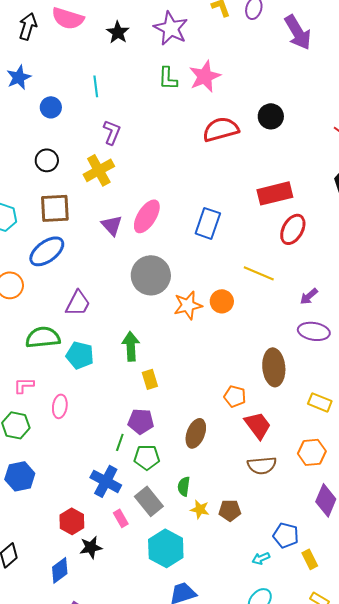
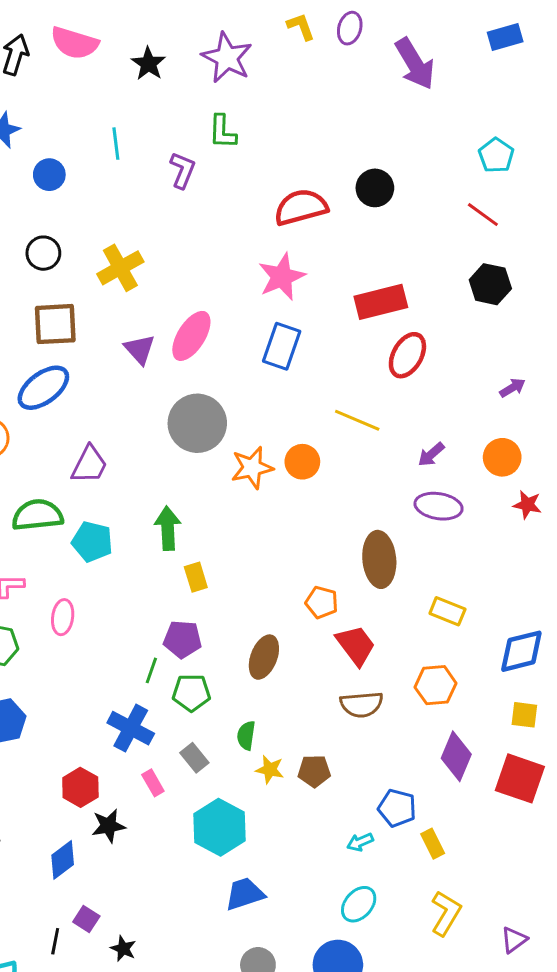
pink star: (205, 76) -> (282, 277), moved
purple L-shape: (112, 132) -> (182, 170), moved
gray rectangle: (149, 501) -> (194, 758), size x0.7

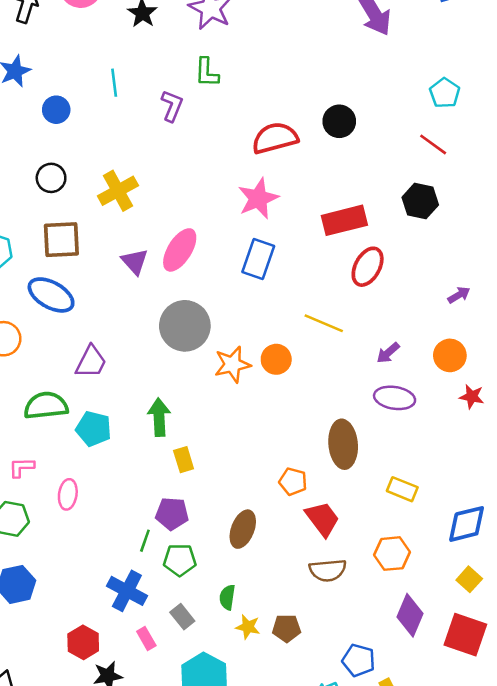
black hexagon: (490, 284) -> (420, 201), moved
blue ellipse: (43, 388) -> (51, 295), turned 66
yellow square: (524, 715) -> (469, 579), turned 35

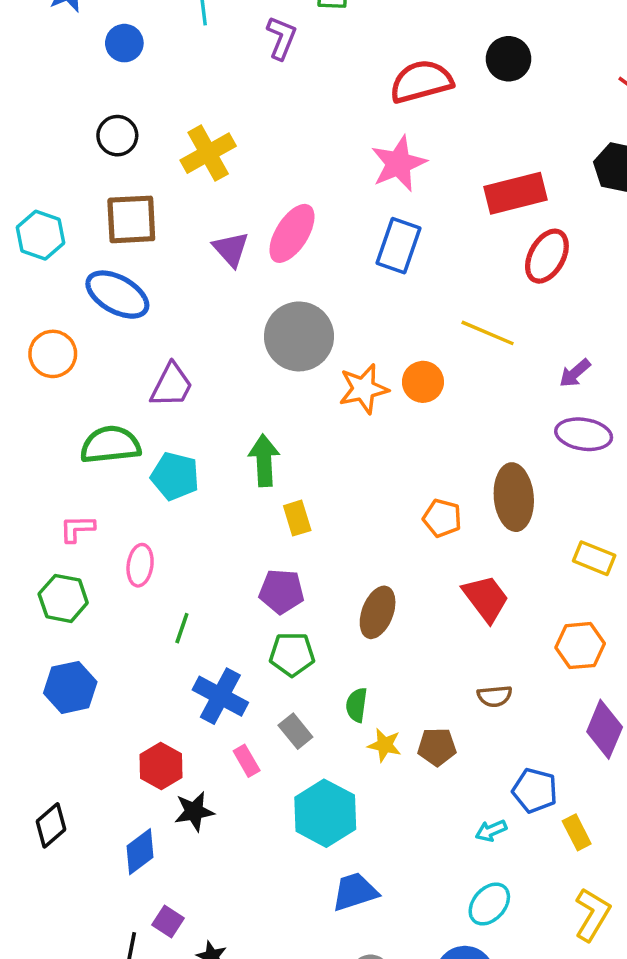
orange pentagon: (293, 482) -> (442, 518), moved
green line: (145, 541) -> (182, 628), moved
brown semicircle: (328, 570) -> (495, 696), moved, size x0.7

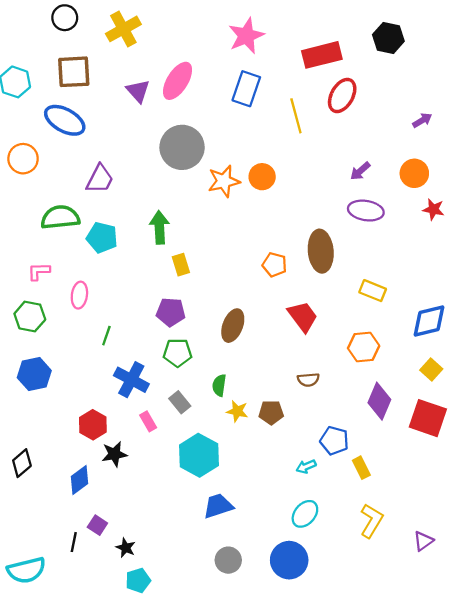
yellow line: (488, 333) -> (296, 116), moved, turned 52

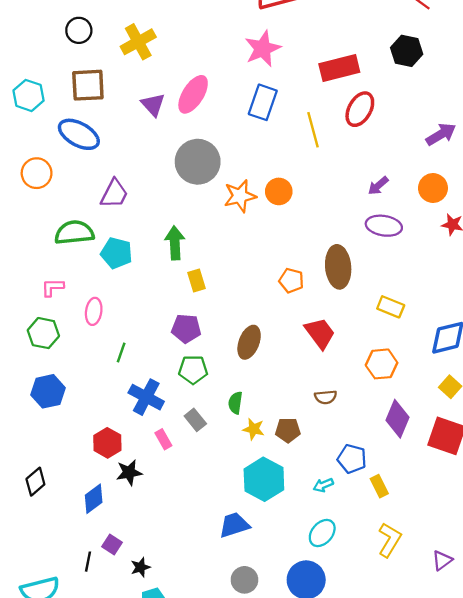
purple arrow: (422, 120) -> (441, 134), size x1.5
cyan hexagon: (199, 455) -> (264, 479), moved
black star: (126, 548) -> (141, 567), turned 30

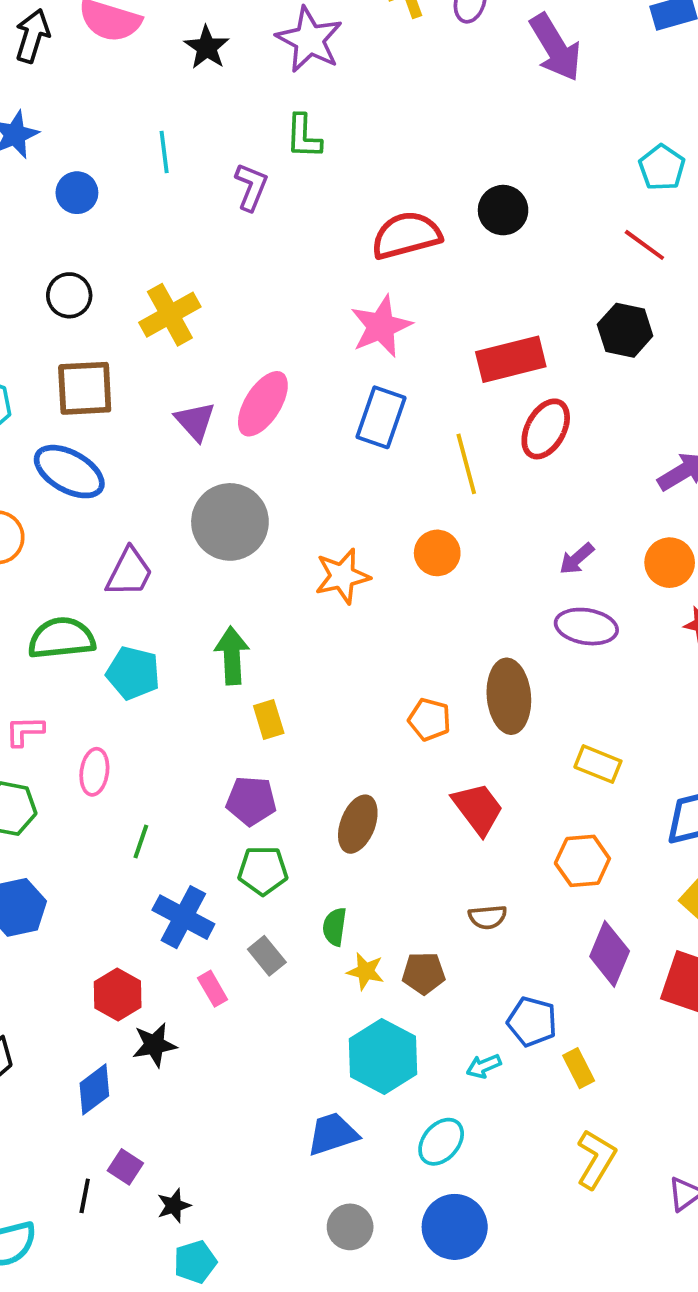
gray circle: (198, 162) -> (230, 522), moved
orange circle: (279, 191) -> (437, 553), moved
cyan ellipse: (322, 533) -> (441, 1142), moved

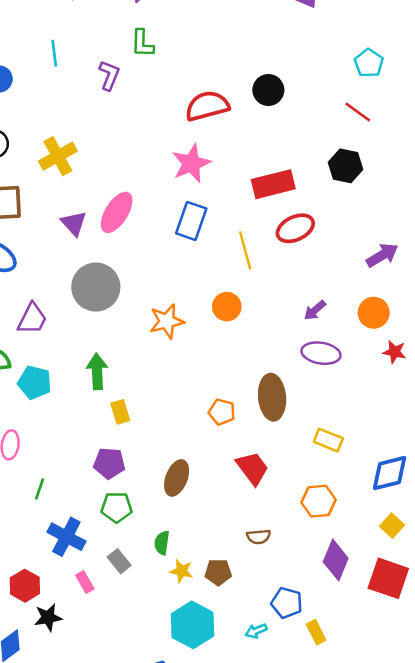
red ellipse: (546, 429) -> (295, 228), turned 36

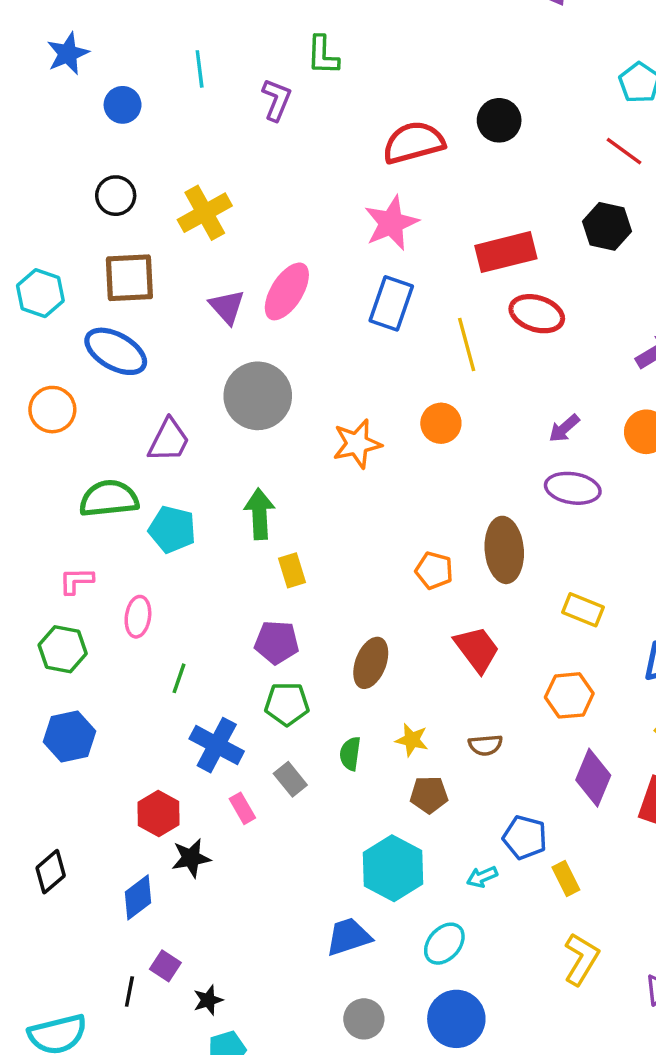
red ellipse: (295, 228) -> (537, 314), turned 42
yellow star: (181, 571) -> (412, 740), moved

